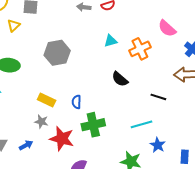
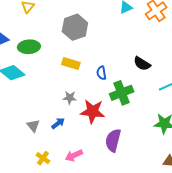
black semicircle: (120, 79) -> (142, 64), moved
yellow rectangle: (47, 100) -> (71, 64), moved

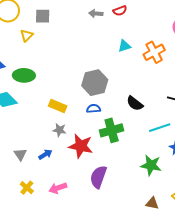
gray hexagon: (75, 27) -> (95, 83), moved
yellow rectangle: (71, 64) -> (58, 106), moved
blue semicircle: (101, 73) -> (93, 109), turned 88

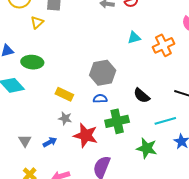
green star: (151, 165) -> (147, 148), moved

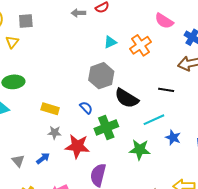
gray hexagon: (103, 73) -> (101, 76), moved
black semicircle: (142, 96) -> (127, 98), size x1.4
blue semicircle: (100, 99) -> (86, 108), turned 56

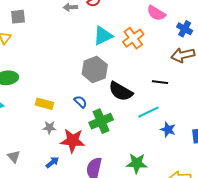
cyan triangle: (110, 42) -> (103, 36), size x1.5
green star: (140, 150) -> (137, 163), moved
blue arrow: (43, 158) -> (52, 162), moved

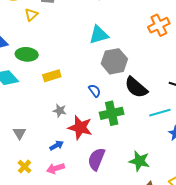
cyan triangle: (103, 36) -> (99, 35), moved
orange cross: (133, 38) -> (159, 25), moved
yellow rectangle: (44, 104) -> (52, 76), moved, turned -42

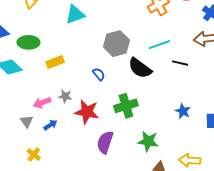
cyan triangle: (99, 35) -> (75, 15), moved
green cross: (112, 113) -> (126, 106), moved
cyan line: (160, 113) -> (159, 45), moved
blue arrow: (56, 145) -> (50, 125), moved
pink arrow: (55, 168) -> (42, 103), moved

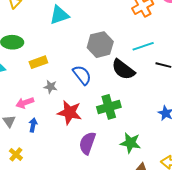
blue semicircle: (99, 74) -> (82, 75), size x1.5
gray star: (65, 96) -> (51, 87), moved
blue arrow: (50, 125) -> (33, 125), turned -48

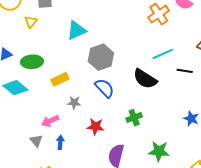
gray hexagon: (100, 45) -> (101, 57), moved
green cross: (109, 107) -> (134, 118), size x0.7
red star: (70, 112) -> (95, 127), size x0.7

